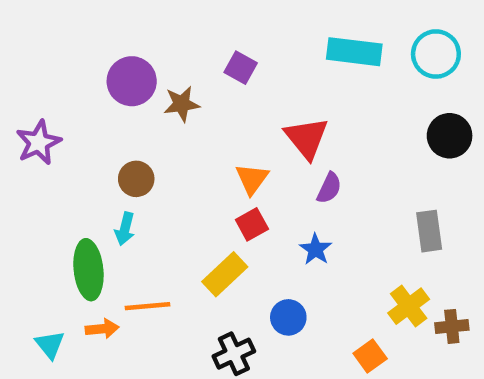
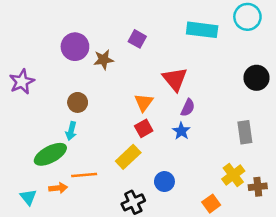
cyan circle: (436, 54) -> (247, 17), moved
blue star: (316, 249) -> (181, 131), moved
green ellipse: (88, 270) -> (50, 154), turned 68

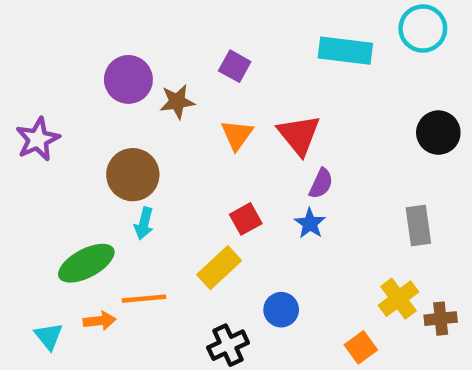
brown circle: (78, 102) -> (133, 175), size x1.5
orange triangle: (144, 102) -> (237, 135), moved
cyan arrow: (71, 131) -> (144, 223), moved

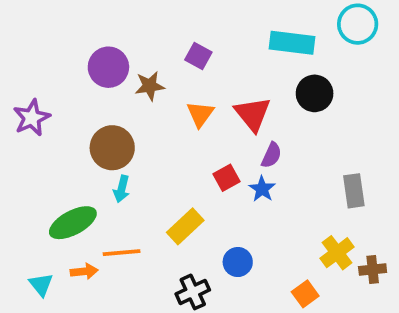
black circle: (438, 133) -> (315, 93), moved
red square: (246, 219) -> (226, 178), moved

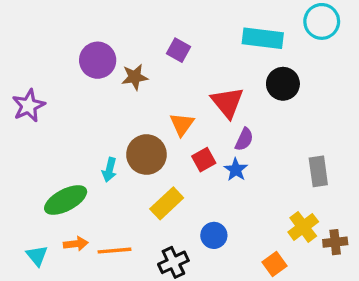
orange triangle: (200, 114) -> (182, 124), moved
brown circle: (112, 148) -> (146, 155), moved
orange line: (122, 253) -> (114, 251), moved

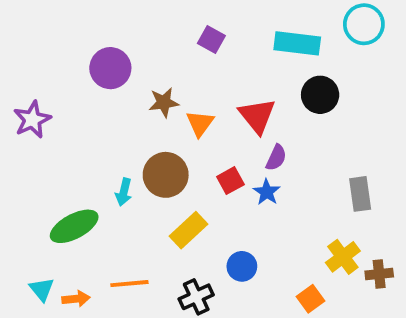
purple square: (178, 50) -> (211, 40), moved
brown star: (135, 77) -> (164, 102), moved
orange triangle: (182, 124) -> (200, 123), moved
orange arrow: (76, 244) -> (76, 299), moved

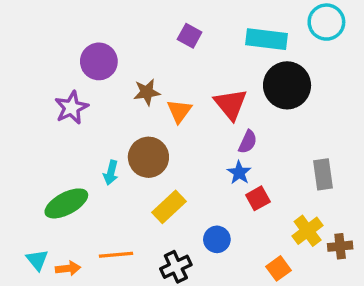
black circle: (320, 95) -> (287, 85), size x1.4
purple star: (32, 120) -> (71, 108), moved
red square: (230, 181) -> (258, 198), moved

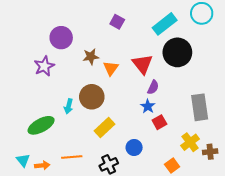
cyan rectangle: (267, 39) -> (165, 24), turned -45
gray rectangle: (323, 174) -> (200, 107), size x1.4

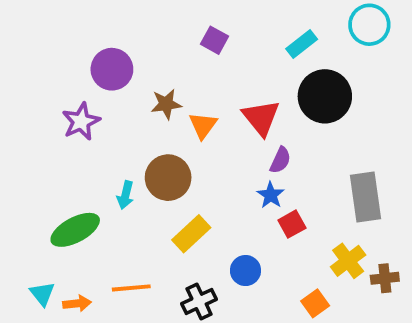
cyan rectangle: (165, 24) -> (302, 44), size x0.7

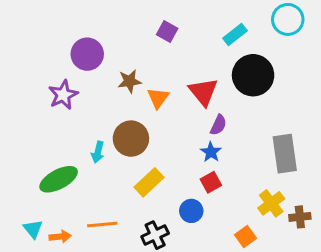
red square: (292, 224) -> (211, 182), moved

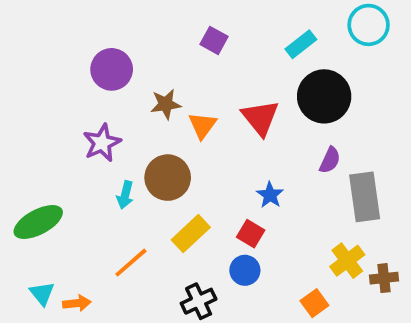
purple star: (63, 95) -> (102, 143), moved
purple semicircle: (218, 125) -> (330, 160), moved
green ellipse: (59, 179) -> (38, 222), moved
red square: (211, 182) -> (251, 234), moved, turned -30
orange line: (102, 224) -> (131, 263), moved, turned -36

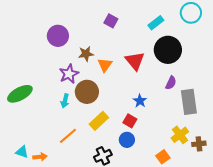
purple star: (102, 143) -> (69, 74), moved
green ellipse: (38, 222) -> (20, 94), moved
cyan triangle: (42, 293) -> (22, 152), turned -32

